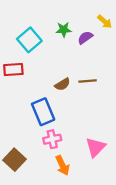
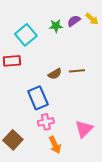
purple semicircle: (85, 38) -> (74, 21), moved

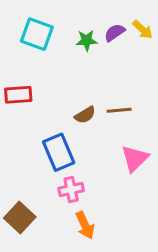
cyan square: (26, 35) -> (37, 34), moved, turned -30
pink triangle: (84, 129) -> (135, 158), moved

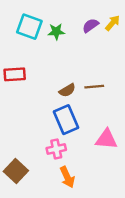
yellow arrow: (143, 30) -> (113, 23), turned -91
green star: (87, 40) -> (56, 32), moved
blue rectangle: (59, 152) -> (66, 120), moved
pink triangle: (135, 158) -> (106, 139), moved, turned 50

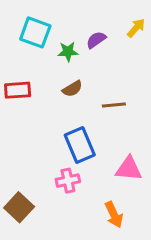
purple semicircle: (91, 25) -> (96, 40), moved
green star: (56, 32) -> (68, 52), moved
brown semicircle: (67, 90) -> (72, 89), moved
orange arrow: (67, 177) -> (114, 215), moved

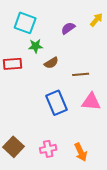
green star: (68, 52) -> (36, 46), moved
pink triangle: (129, 169) -> (91, 102), moved
pink cross: (68, 181) -> (48, 149), moved

